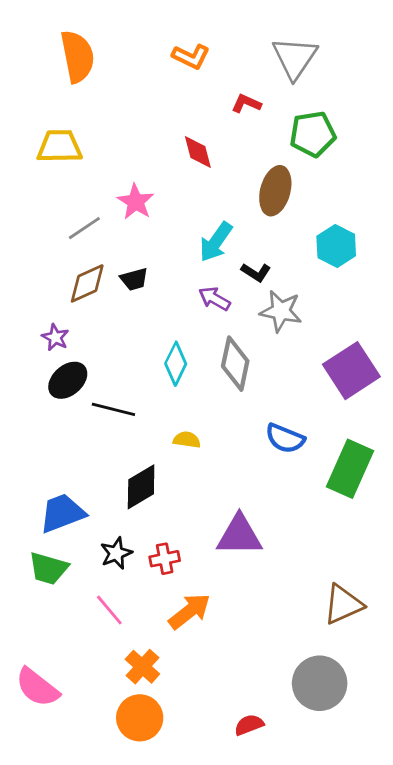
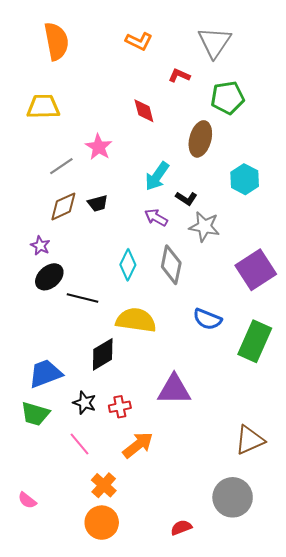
yellow semicircle: (187, 440) -> (136, 320), size x2.0
black star: (116, 553) -> (85, 403), turned -30
pink semicircle: (37, 687) -> (27, 500), size x0.6

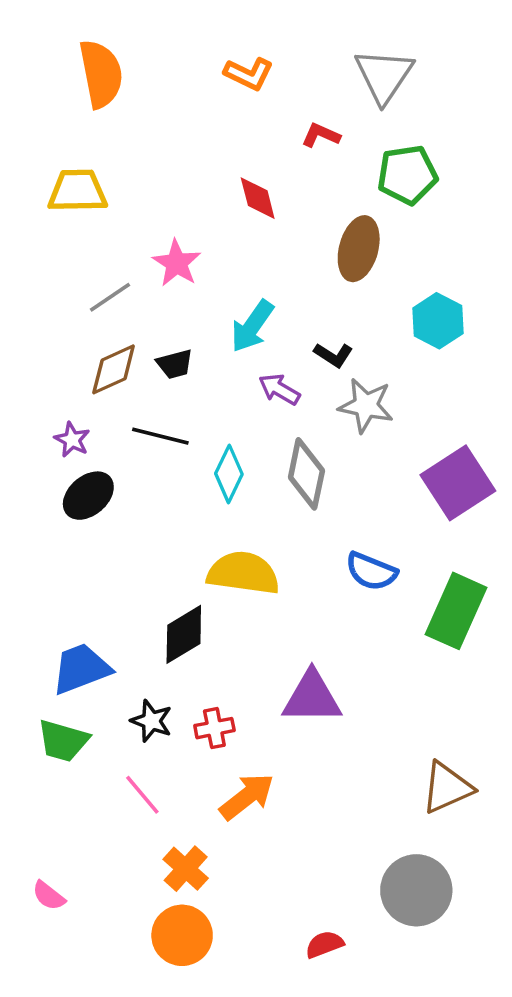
cyan arrow: (157, 176) -> (252, 326), moved
black line: (83, 298) -> (160, 436), moved

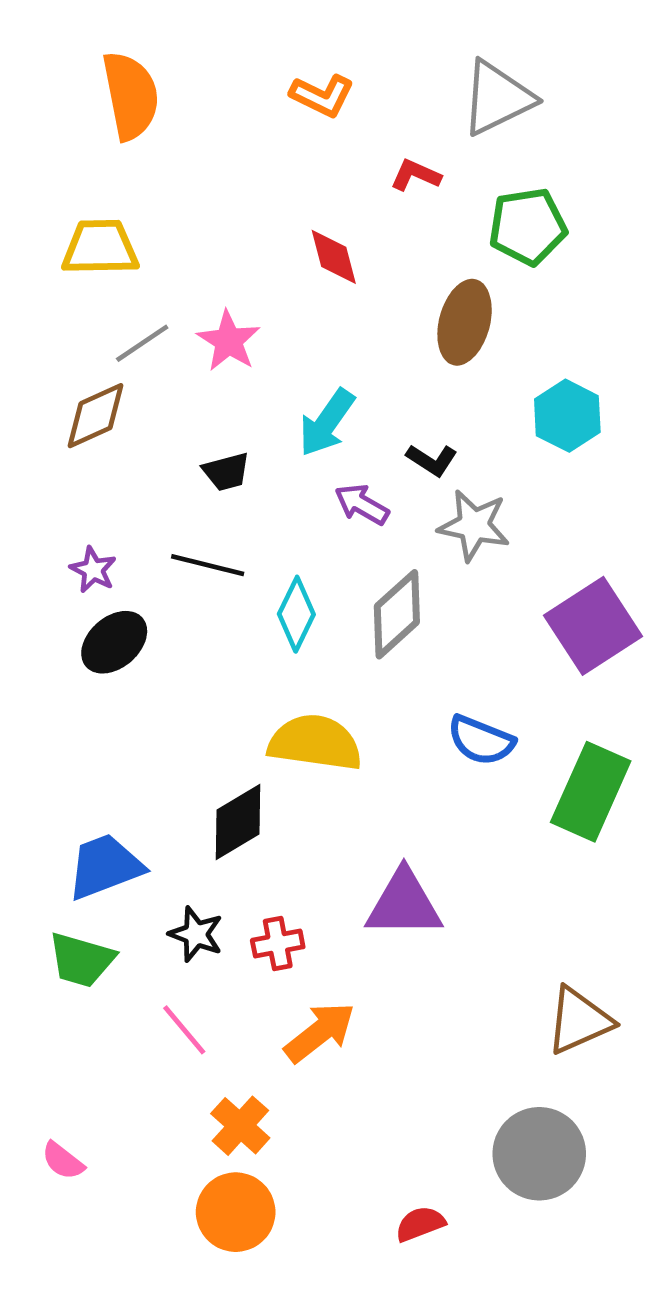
gray triangle: (384, 76) -> (497, 98), turned 30
gray line: (110, 297) -> (142, 343), moved
brown diamond: (114, 369) -> (96, 416), moved
gray diamond: (306, 474) -> (397, 614), turned 36

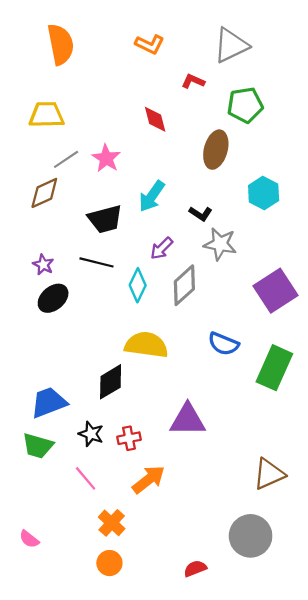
black trapezoid: (226, 472) -> (105, 219), size x1.6
purple arrow: (362, 504) -> (162, 248), moved, turned -75
orange circle: (236, 1212) -> (109, 563), size x0.7

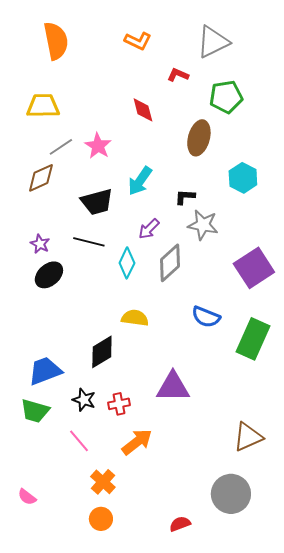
black L-shape: (201, 214) -> (185, 197), turned 150
yellow semicircle: (146, 345) -> (135, 318), size x0.7

